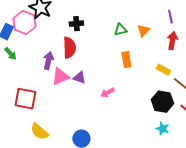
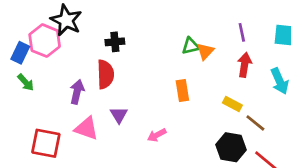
green triangle: (120, 30) -> (190, 46), moved
pink triangle: (60, 77) -> (86, 128), moved, turned 42
purple triangle: (79, 78) -> (119, 115), turned 40

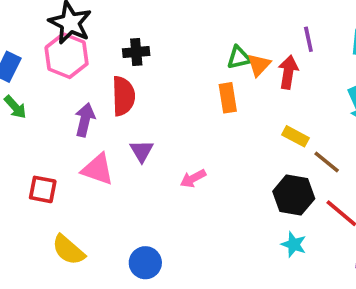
pink hexagon: (45, 41) -> (67, 56), moved
red arrow: (245, 65) -> (288, 72), moved
orange rectangle: (182, 91) -> (228, 98), moved
red square: (46, 143) -> (43, 189), size x0.7

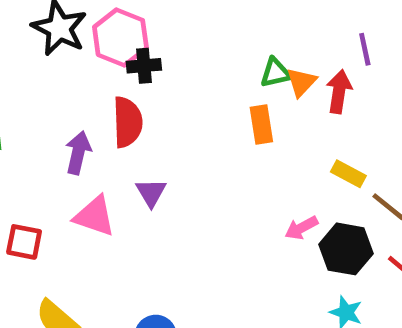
pink hexagon: (67, 56) -> (120, 38), moved
pink arrow: (193, 178) -> (301, 228), moved

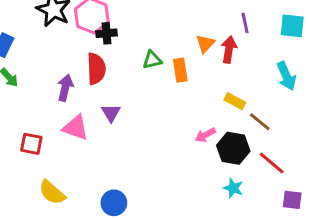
green triangle: (276, 73) -> (152, 60), moved

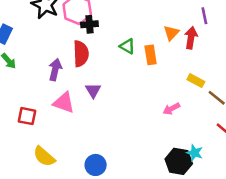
green triangle: (152, 60) -> (127, 46), turned 42
black hexagon: (233, 148) -> (179, 161), moved

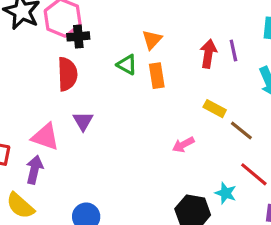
purple line: (204, 16) -> (233, 51), moved
orange triangle: (171, 33) -> (152, 40), moved
purple arrow: (55, 70) -> (34, 170), moved
cyan star: (195, 153) -> (226, 193), moved

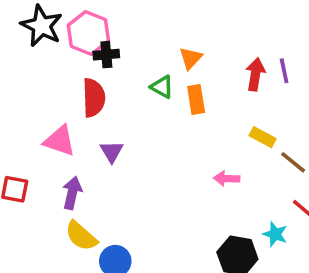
pink triangle: (45, 137) -> (60, 141), moved
pink arrow: (183, 145) -> (227, 178), turned 30
purple arrow: (34, 170) -> (72, 193), moved
yellow semicircle: (20, 206) -> (81, 236), moved

